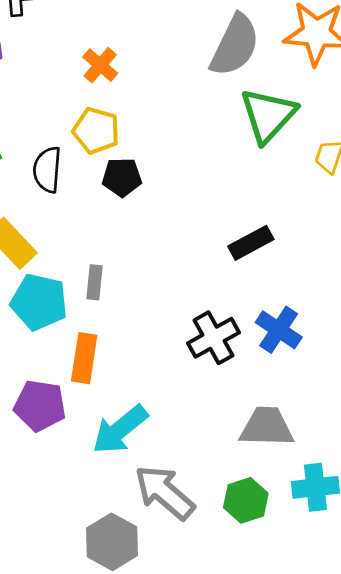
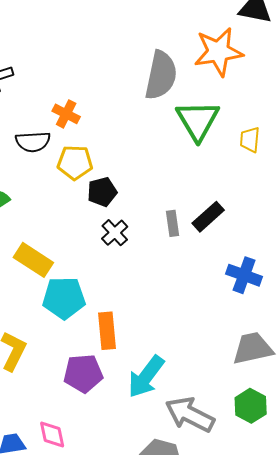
black semicircle: (47, 170) -> (33, 142), moved, turned -84
gray rectangle: (94, 282) -> (172, 223), moved
black cross: (213, 338) -> (115, 233), moved, size x0.7

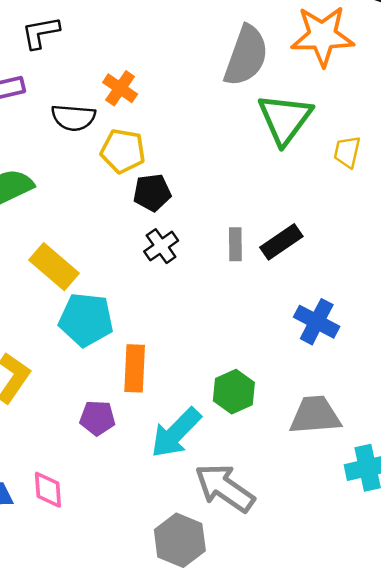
purple pentagon: (83, 373) -> (97, 418), size x0.7
green hexagon: (251, 406) -> (234, 392), moved

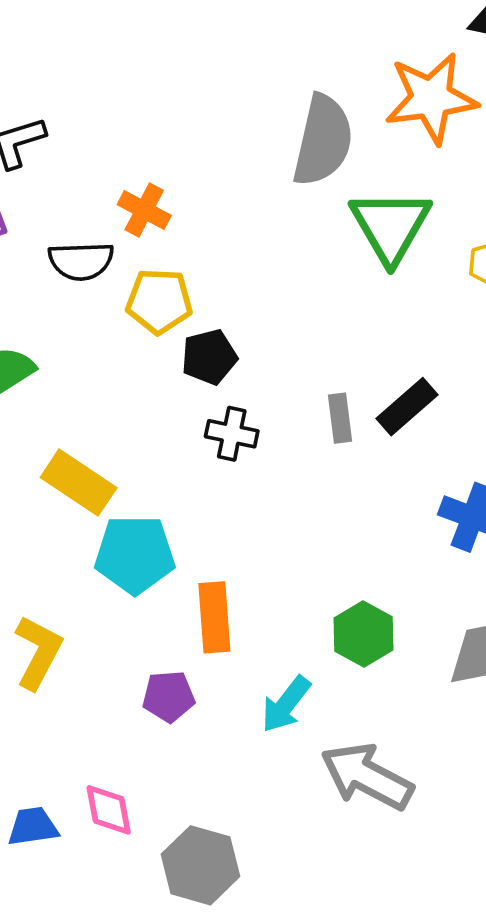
black cross: (161, 246) -> (232, 434), turned -36
cyan arrow: (176, 433) -> (286, 704), size x0.7
gray hexagon: (180, 540) -> (200, 865), moved

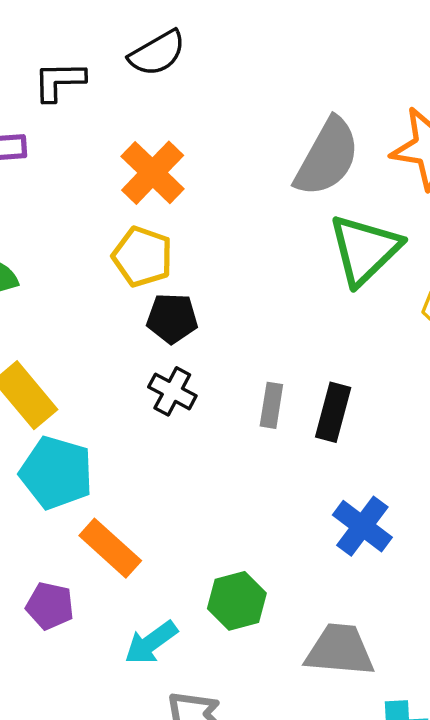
orange cross: (144, 210) -> (153, 173), size x1.4
black semicircle: (81, 261) -> (157, 53), moved, turned -44
black rectangle: (407, 407) -> (333, 412), turned -50
orange rectangle: (214, 617) -> (110, 548), turned -60

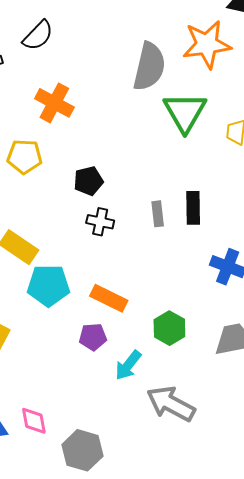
yellow pentagon: (142, 257) -> (24, 157), moved
orange rectangle: (110, 548) -> (109, 298), moved
purple pentagon: (50, 606) -> (93, 337), moved

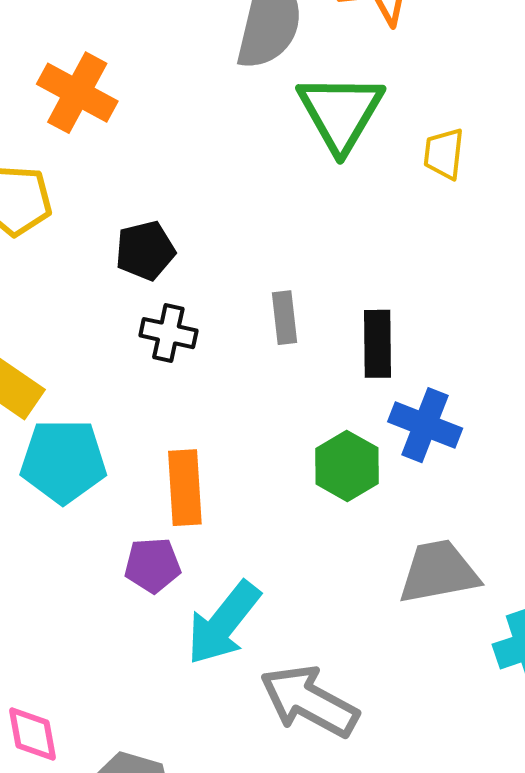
black rectangle: (193, 208) -> (378, 344), moved
orange rectangle: (109, 298) -> (185, 488), turned 60
green hexagon: (169, 328) -> (347, 466), moved
cyan arrow: (128, 365) -> (223, 623), size x1.4

